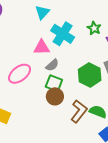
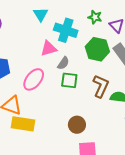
green hexagon: (90, 75) -> (97, 49), moved
brown circle: (55, 96) -> (77, 125), moved
brown L-shape: (79, 111) -> (101, 86), moved

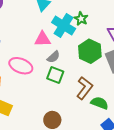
green star: (95, 17) -> (81, 19), moved
pink ellipse: (34, 79) -> (21, 66), turned 60

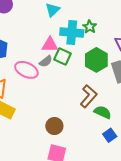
cyan cross: (64, 25) -> (72, 32), turned -30
gray semicircle: (53, 57) -> (46, 61), moved
green square: (55, 75) -> (63, 56), moved

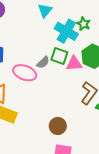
cyan cross: (72, 32) -> (66, 31), turned 30
pink triangle: (50, 45) -> (74, 64), moved

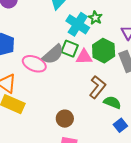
gray semicircle: (43, 62) -> (53, 54), size x1.6

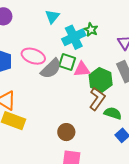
cyan cross: (78, 24) -> (74, 37), turned 35
green hexagon: (104, 51) -> (101, 80), moved
pink ellipse: (34, 64) -> (33, 56), moved

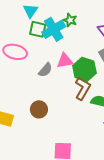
green square: (67, 62) -> (38, 29), moved
gray semicircle: (51, 69) -> (45, 70), moved, size x0.7
brown circle: (66, 132) -> (39, 109), moved

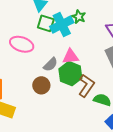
green hexagon: (84, 69) -> (70, 74), moved
brown circle: (39, 109) -> (41, 85), moved

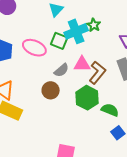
green square: (46, 23) -> (59, 41), moved
green hexagon: (70, 74) -> (87, 98), moved
brown L-shape: (86, 86) -> (97, 73), moved

